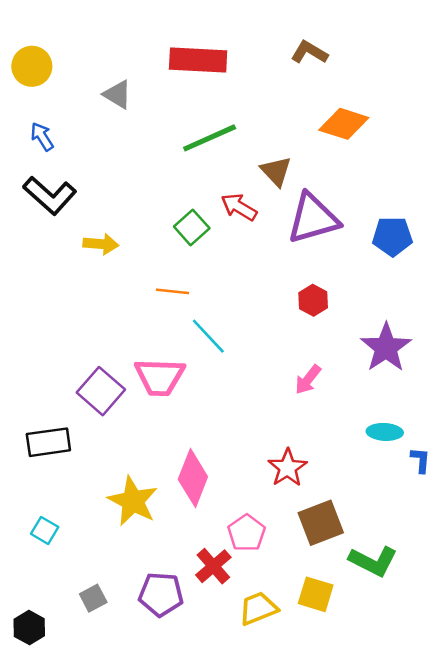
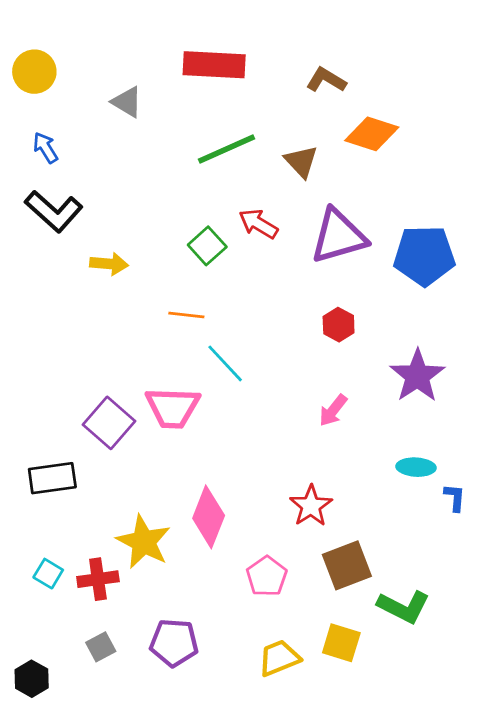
brown L-shape: (309, 52) -> (326, 80), moved
brown triangle: (276, 171) -> (301, 162), moved
blue pentagon: (392, 236) -> (424, 256), size x1.4
red cross: (213, 566) -> (98, 579), moved, turned 33

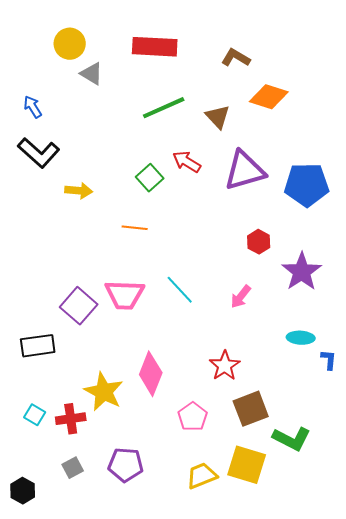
yellow circle: (34, 72) -> (70, 44), moved
red hexagon: (339, 325) -> (259, 242), moved
cyan line: (225, 363) -> (180, 290), moved
yellow square: (341, 643) -> (247, 465), size x1.4

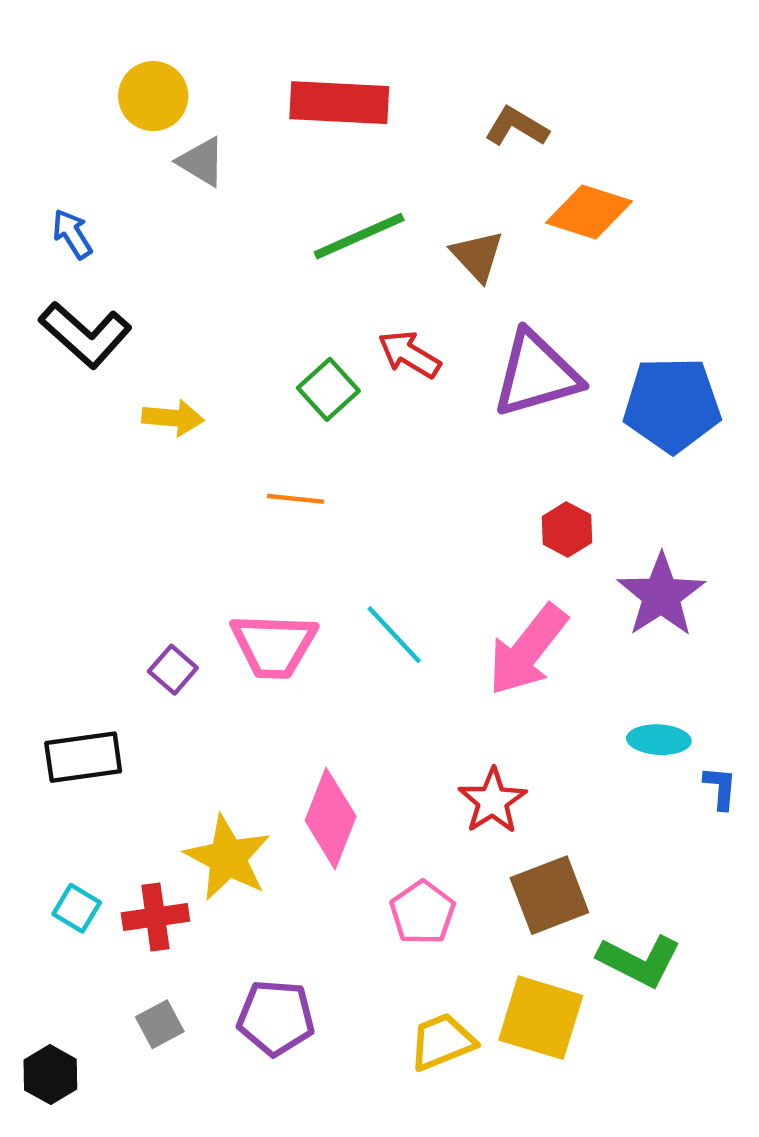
pink arrow: (241, 297) -> (528, 650), size x1.8
purple square: (79, 306) -> (173, 670), size x0.6

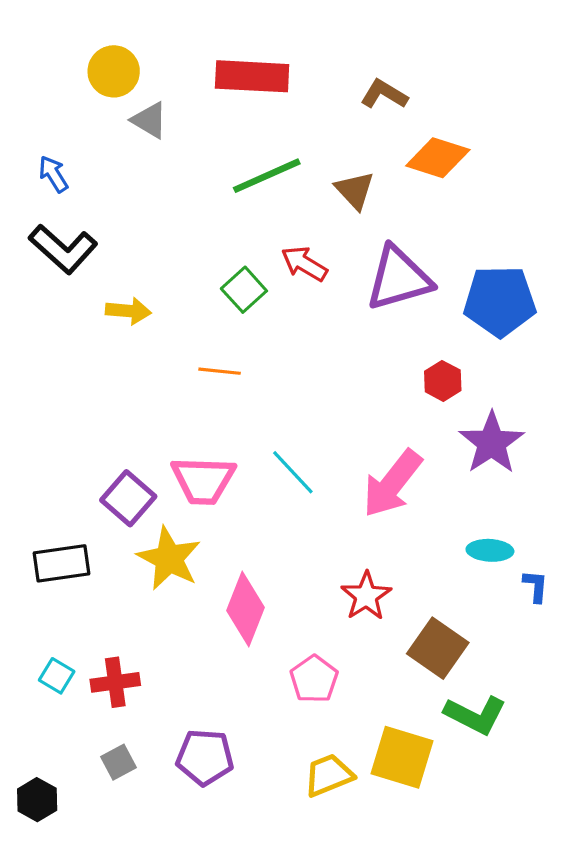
red hexagon: (567, 529) -> (443, 381), moved
purple square: (173, 670) -> (128, 498), size x1.5
yellow star: (228, 858) -> (169, 559), moved
brown square: (549, 895) -> (438, 648), moved, turned -34

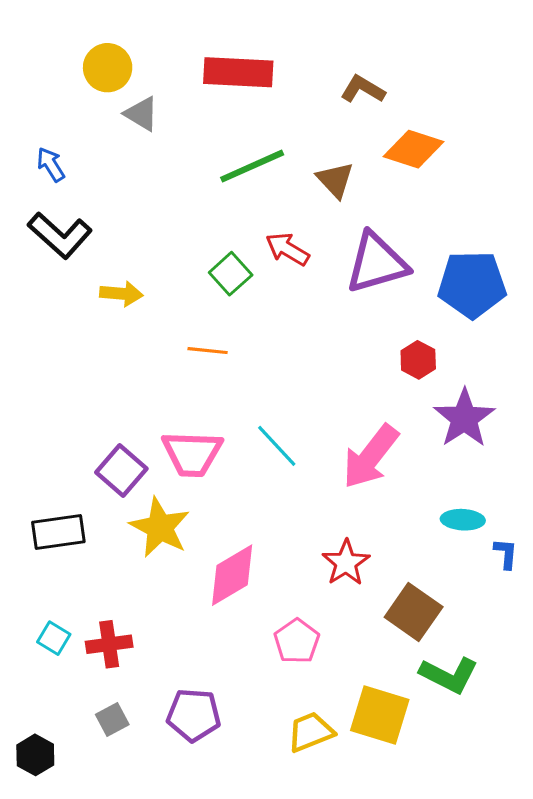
pink diamond: (246, 609) -> (232, 575), turned 38

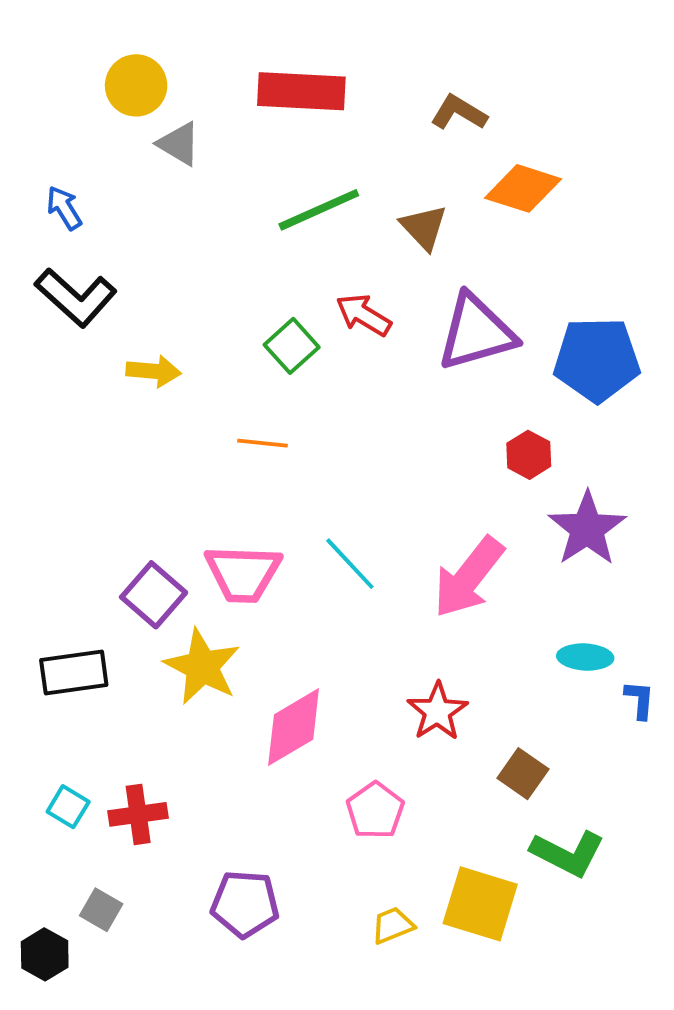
brown square: (414, 612) -> (523, 774), size x0.7
gray square: (112, 720) -> (101, 910), moved, turned -32
yellow trapezoid: (311, 732) -> (393, 925), size x0.7

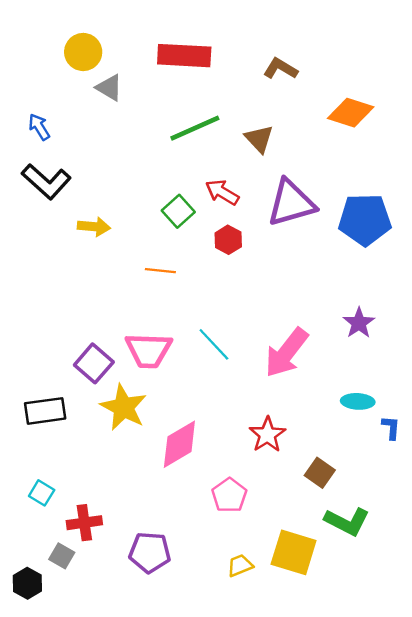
orange diamond: (523, 188) -> (351, 113), moved
red hexagon: (529, 455) -> (228, 240), moved
purple star: (587, 529) -> (359, 323), size x0.7
red cross: (138, 814) -> (84, 523), moved

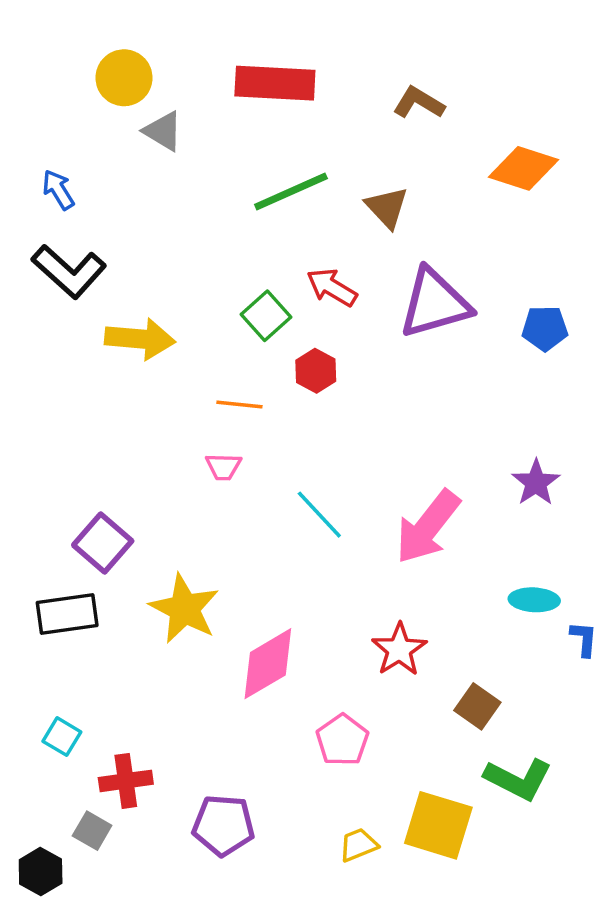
blue pentagon: (365, 220) -> (545, 328), size x0.6
yellow arrow: (94, 227) -> (140, 339), size x1.4
red hexagon: (228, 240) -> (316, 371), moved
pink trapezoid: (149, 350) -> (223, 467), moved, size x0.5
purple square: (94, 363) -> (103, 543), moved

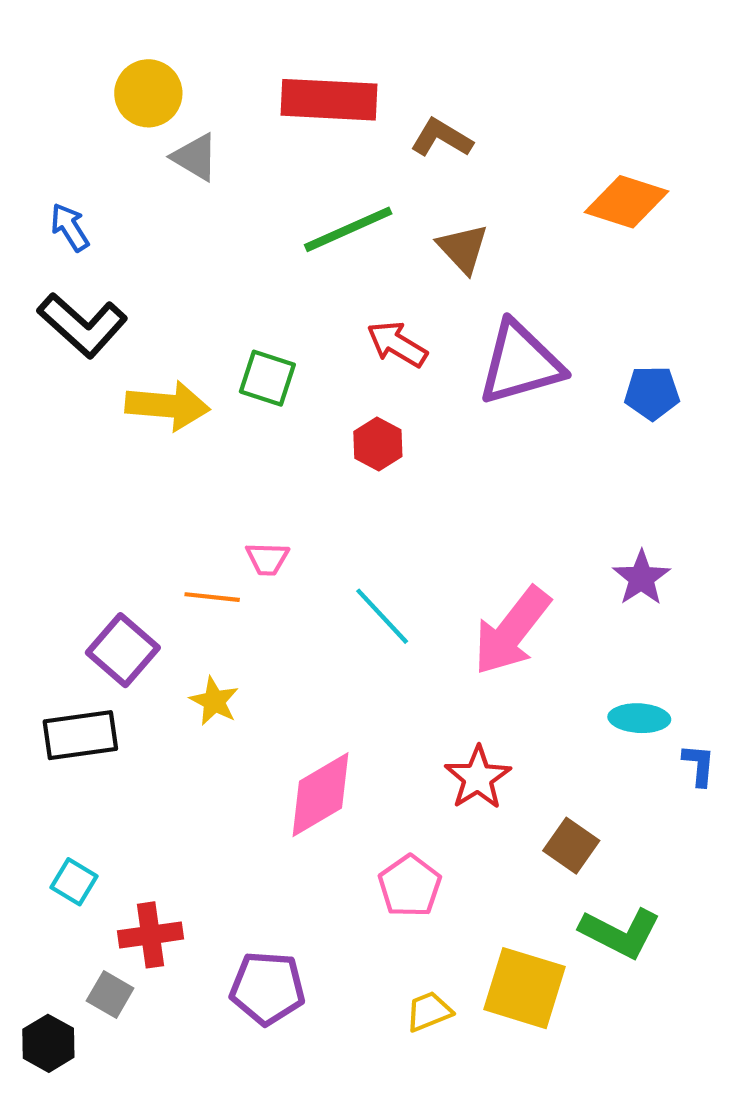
brown L-shape: (419, 103) -> (442, 138), moved
green square: (266, 316) -> (267, 378), moved, turned -30
orange line: (239, 405) -> (212, 597), moved
yellow star: (184, 609) -> (214, 701), moved, size x0.6

